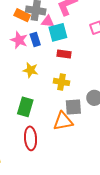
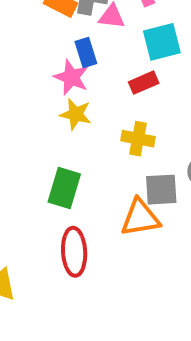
cyan square: (58, 32) -> (162, 42), moved
pink star: (19, 40) -> (71, 77), moved
red rectangle: (64, 54) -> (144, 83), turned -32

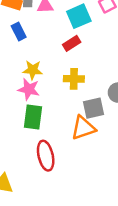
blue rectangle: (86, 52) -> (19, 31), moved
pink star: (71, 77) -> (29, 89), moved

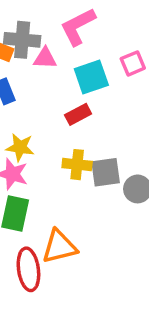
gray square: (94, 108) -> (106, 172), moved
orange triangle: (83, 128) -> (59, 247), moved

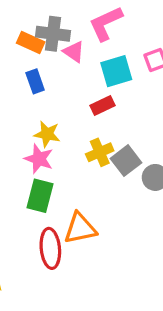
pink triangle: (45, 58) -> (74, 52), turned 30
yellow cross: (77, 165) -> (100, 152), turned -32
gray square: (106, 172) -> (126, 161), turned -32

